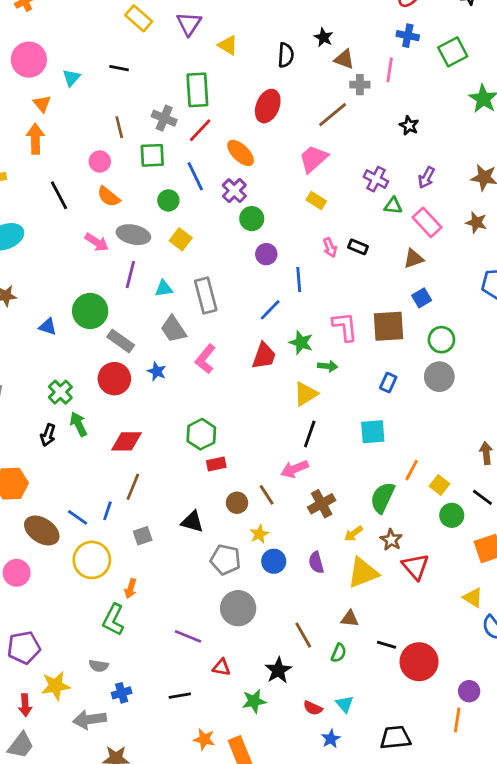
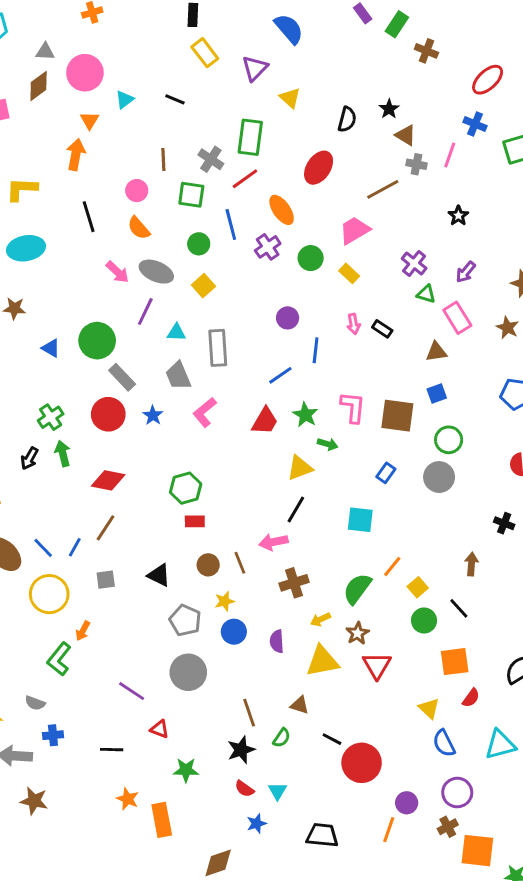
green circle: (252, 219) -> (311, 258), moved
black star: (278, 670) -> (241, 750), moved

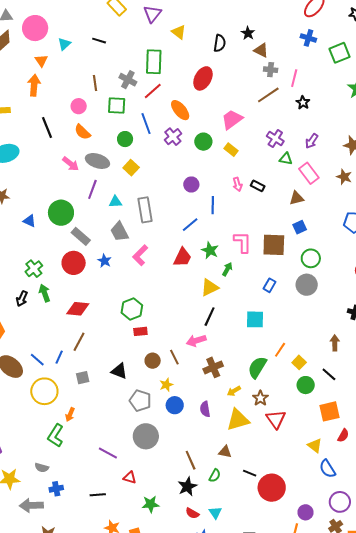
pink line: (450, 155) -> (294, 78), moved
brown line: (383, 189) -> (268, 95), moved
green arrow: (328, 444) -> (227, 269), turned -72

